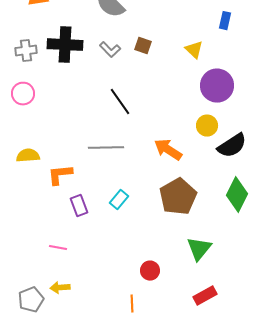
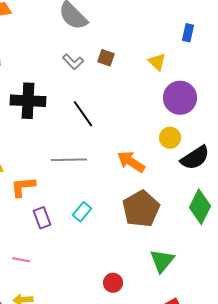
black cross: (65, 45) -> (28, 101), moved

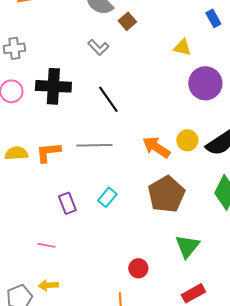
blue rectangle: (188, 33) -> (213, 18), turned -42
brown square: (106, 58) -> (127, 21), moved, turned 30
yellow triangle: (157, 62) -> (182, 47), turned -30
yellow circle: (170, 138) -> (187, 140), moved
orange L-shape: (23, 187) -> (48, 152), moved

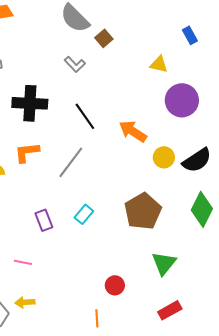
gray line: (94, 145) -> (71, 162), turned -52
orange arrow: (156, 147) -> (133, 131), moved
orange L-shape: (48, 152) -> (27, 152), moved

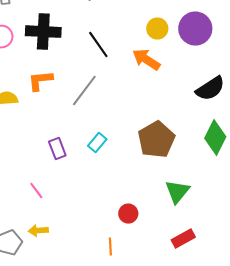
yellow circle: (164, 157) -> (157, 29), moved
pink line: (23, 262) -> (36, 191), turned 42

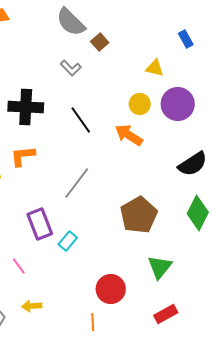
gray line: (84, 91) -> (77, 183), moved
cyan rectangle: (97, 143) -> (68, 241), moved
purple rectangle: (57, 149) -> (40, 224), size x1.4
red circle: (128, 214) -> (111, 289), size x1.5
yellow arrow: (38, 231) -> (32, 306), moved

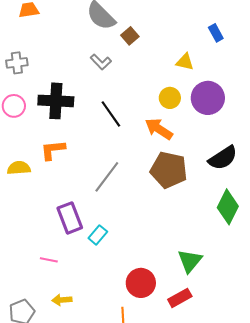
brown pentagon: (139, 215) -> (169, 170), moved, turned -30
pink line: (19, 266) -> (49, 260), turned -42
red rectangle: (166, 314) -> (180, 298), moved

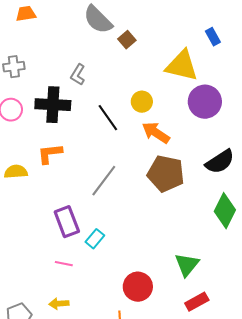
gray L-shape: (101, 62) -> (78, 75), moved, turned 75
yellow triangle: (185, 62) -> (182, 66), size x1.8
yellow circle: (170, 98) -> (142, 102), moved
pink line: (49, 260) -> (64, 264), moved
red rectangle: (180, 298) -> (197, 302), moved

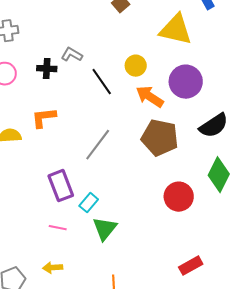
gray L-shape: (78, 75) -> (72, 55), moved, turned 90
purple circle: (205, 102) -> (186, 82), moved
black cross: (53, 105) -> (47, 69), size x0.6
green triangle: (187, 265) -> (105, 229), moved
red circle: (138, 287) -> (179, 197), moved

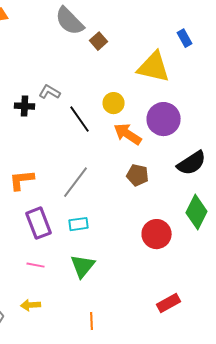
orange L-shape: (44, 118) -> (22, 180), moved
brown pentagon: (160, 138) -> (138, 175), size x0.6
cyan rectangle: (89, 203) -> (79, 224), moved, turned 42

